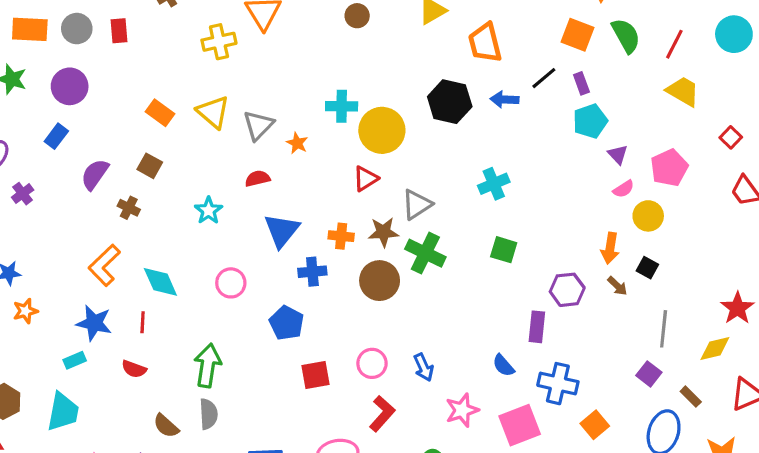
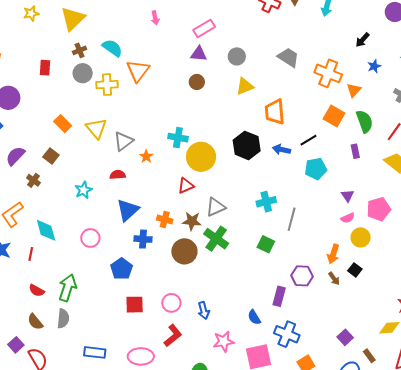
gray circle: (77, 29) -> (83, 73), moved
purple rectangle: (581, 83) -> (355, 151), moved
cyan pentagon: (590, 121) -> (316, 169), moved
gray line: (664, 329) -> (292, 219), moved
red semicircle: (134, 369) -> (37, 291), moved

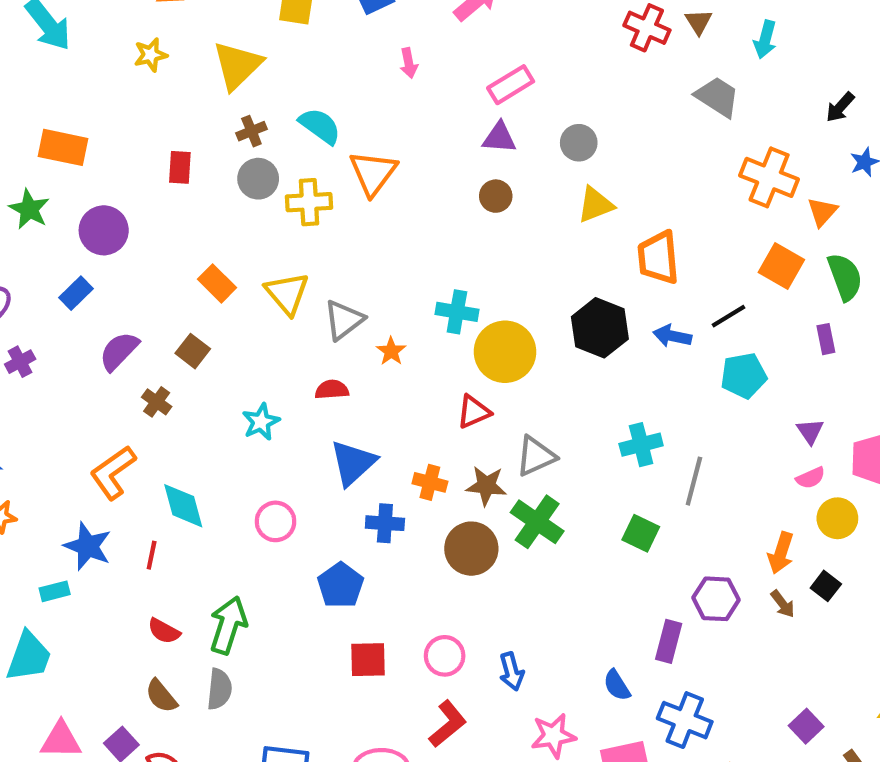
gray trapezoid: (288, 57) -> (717, 97), moved

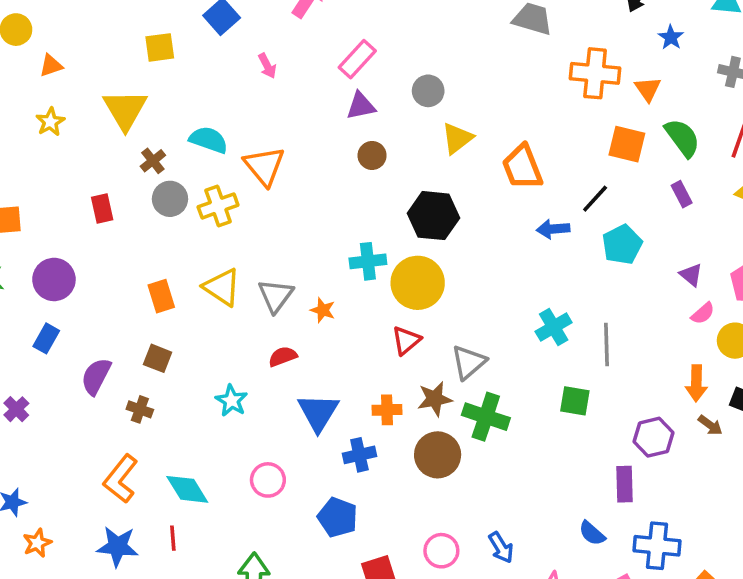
orange rectangle: (217, 283) -> (161, 296), turned 44
black hexagon: (600, 328) -> (434, 216), moved

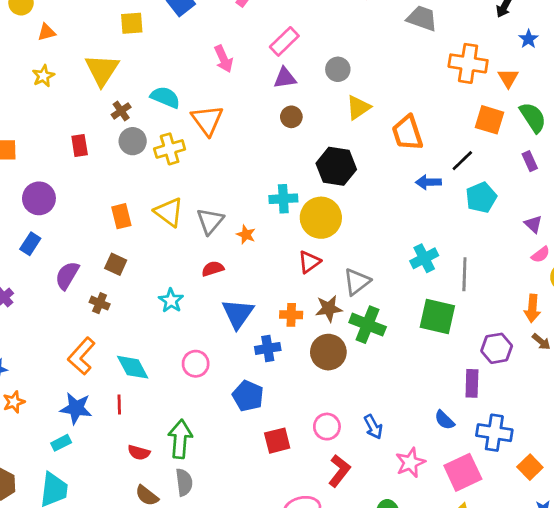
pink arrow: (267, 66) -> (224, 59), moved, size x1.4
green square: (575, 401) -> (437, 316), size x1.5

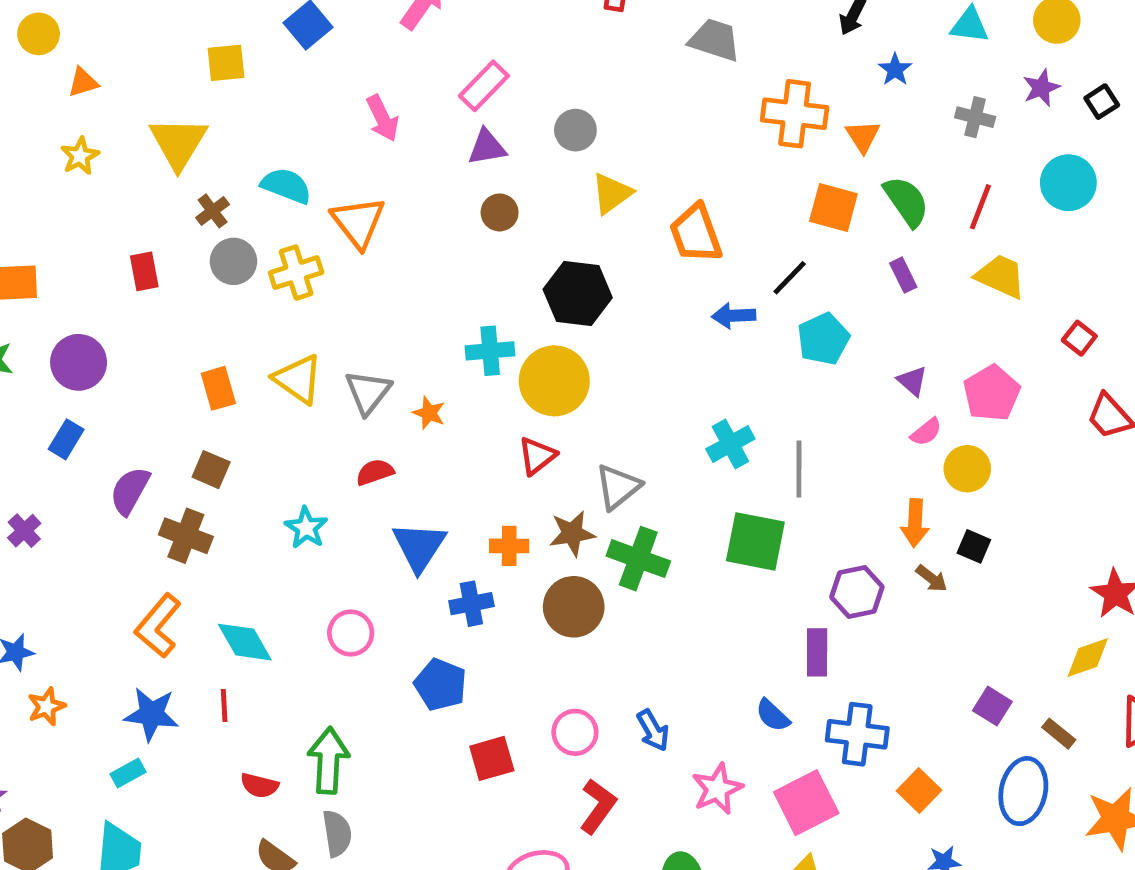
brown cross: (100, 303) -> (186, 536), size x1.5

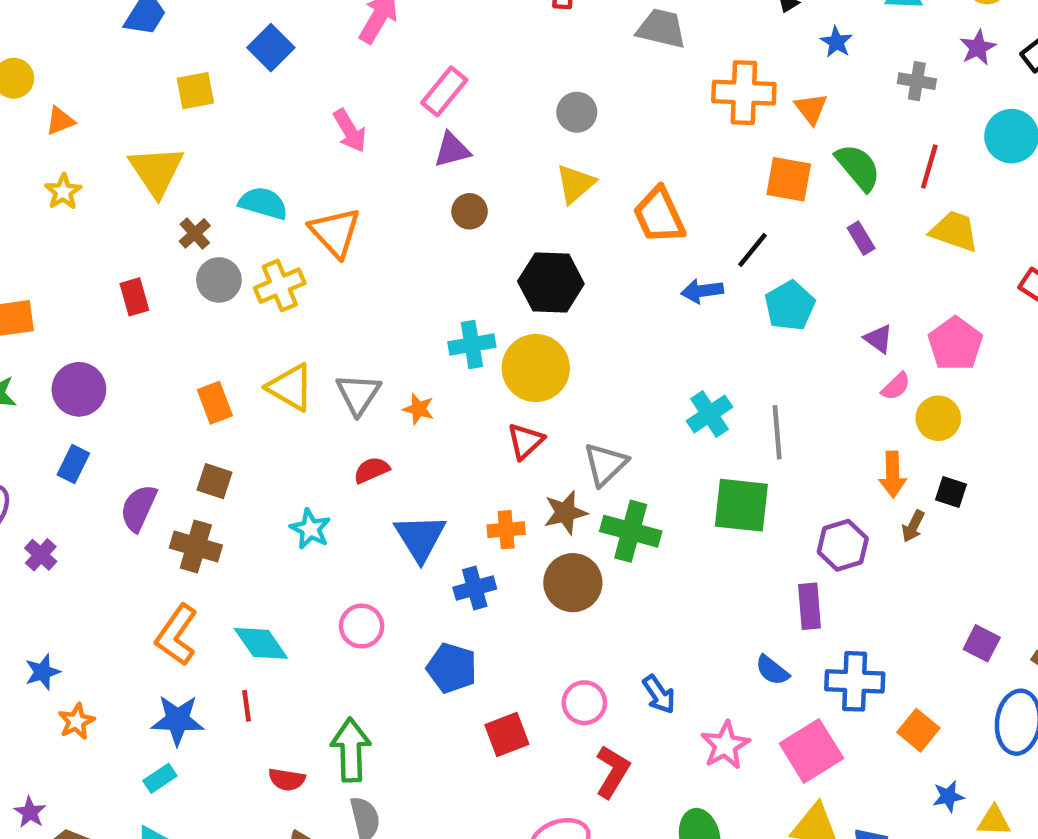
gray circle: (575, 130) -> (577, 112), moved
brown arrow: (932, 578) -> (913, 526), turned 84

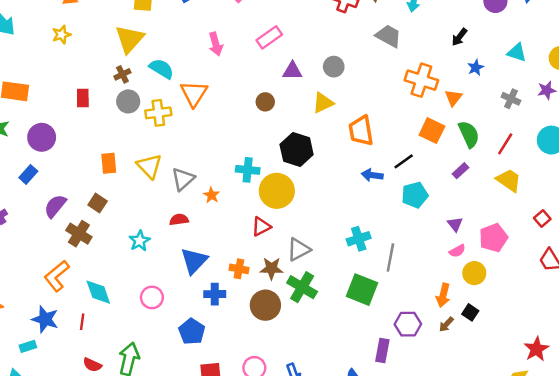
purple triangle: (452, 150) -> (292, 71), moved
yellow triangle: (156, 171) -> (130, 39), moved
purple rectangle: (861, 238) -> (460, 171), turned 63

